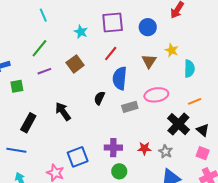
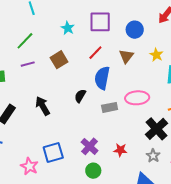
brown triangle: (149, 61) -> (126, 56), moved
purple cross: (113, 148) -> (90, 146), turned 36
gray star: (166, 152) -> (153, 156), moved

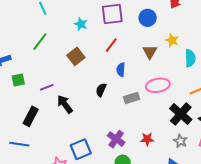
brown triangle: (126, 56) -> (150, 52), moved
purple line: (28, 64) -> (47, 87), moved
blue semicircle: (102, 78) -> (121, 70), size x0.6

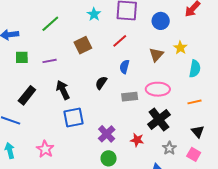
purple line: (47, 87) -> (50, 61), moved
black cross: (181, 114) -> (159, 120), moved
blue square: (81, 149) -> (73, 118), moved

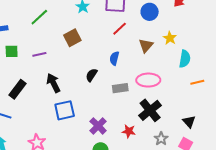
red line: (120, 41) -> (120, 29), moved
orange line: (194, 102) -> (197, 82), moved

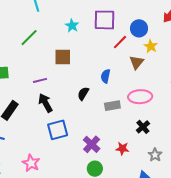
red line: (120, 29) -> (120, 42), moved
brown square: (72, 38) -> (63, 57), turned 30
yellow star: (170, 38) -> (151, 46), moved
purple line: (39, 54) -> (40, 80), moved
black cross: (150, 110) -> (143, 127), size x0.6

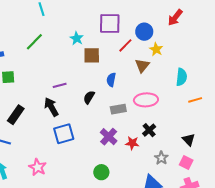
cyan star: (72, 26) -> (77, 38), moved
brown square: (63, 57) -> (92, 55), moved
purple line: (40, 80) -> (60, 85), moved
purple cross: (92, 144) -> (109, 137), moved
red star: (122, 149) -> (132, 143), moved

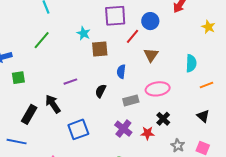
yellow star: (156, 49) -> (208, 27), moved
black arrow: (51, 107) -> (53, 104), moved
black triangle: (189, 140) -> (203, 116), moved

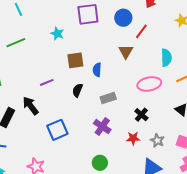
red line: (133, 36) -> (141, 31), moved
green line: (42, 40) -> (16, 43), turned 30
brown square: (100, 49) -> (75, 60), moved
pink ellipse: (158, 89) -> (149, 84), moved
red star: (147, 133) -> (133, 138), moved

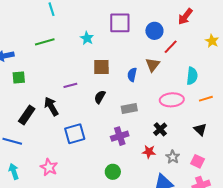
blue semicircle: (97, 70) -> (132, 75), moved
purple cross: (102, 127) -> (120, 136), turned 30

